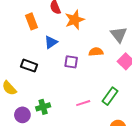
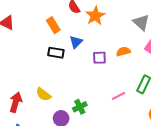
orange semicircle: (96, 52) -> (123, 51), moved
black rectangle: (29, 66) -> (56, 53), moved

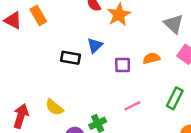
orange rectangle: (53, 25) -> (38, 15), moved
pink line: (119, 96) -> (132, 106), moved

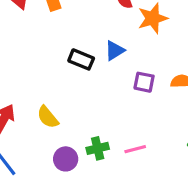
pink line: (132, 106) -> (135, 149), moved

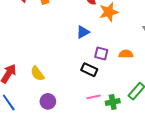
black rectangle: (81, 59) -> (89, 70), moved
green cross: (98, 148) -> (113, 102), moved

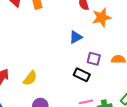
yellow semicircle: (37, 74) -> (30, 78), turned -105

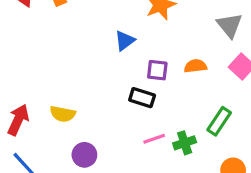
yellow semicircle: (30, 78) -> (63, 114), turned 70

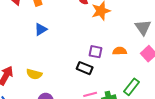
blue triangle: (125, 41) -> (41, 29), moved

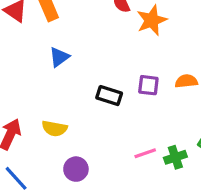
black rectangle: (85, 68) -> (109, 96), moved

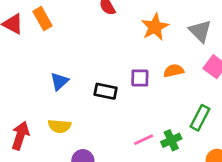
orange star: (152, 20) -> (155, 27), moved
blue triangle: (59, 57) -> (59, 81), moved

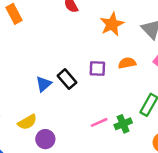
blue triangle: (59, 81) -> (44, 84), moved
black rectangle: (106, 91) -> (67, 79), turned 36
yellow semicircle: (60, 126) -> (27, 122), moved, turned -36

